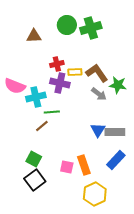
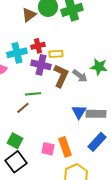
brown triangle: (34, 36) -> (29, 15), moved, turned -35
brown L-shape: (97, 73) -> (61, 76), moved, turned 60
cyan cross: (36, 97) -> (17, 53), moved

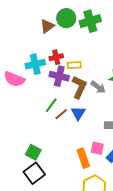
green line: (33, 94) -> (51, 105), turned -49
brown line: (23, 108) -> (61, 114), moved
blue triangle: (79, 112) -> (78, 113), moved
pink square: (48, 149) -> (97, 148), moved

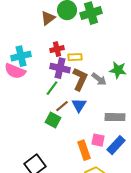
cyan cross: (35, 64) -> (21, 56), moved
green line: (51, 105) -> (52, 88), moved
green square: (33, 152) -> (53, 120), moved

